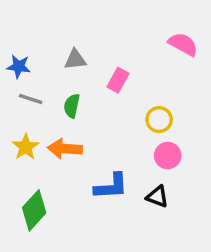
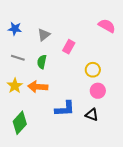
gray triangle: (75, 60) -> (44, 35), turned -32
blue star: (19, 66) -> (15, 29), moved

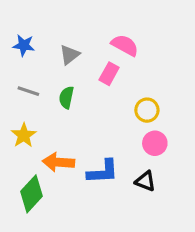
pink semicircle: (107, 26) -> (125, 45), moved
orange arrow: (38, 87) -> (58, 162), moved

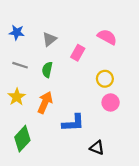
pink semicircle: (125, 45) -> (107, 37), moved
orange arrow: (58, 162) -> (45, 102), moved, turned 110
black triangle: (145, 181) -> (97, 148), moved

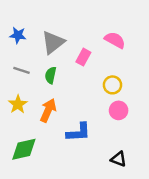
gray triangle: (49, 39) -> (53, 42), size x1.5
green diamond: (22, 139) -> (24, 149), turned 35
black triangle: (97, 148) -> (119, 159), moved

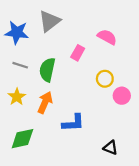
blue star: (18, 35) -> (17, 32), size x1.5
gray triangle: (53, 42) -> (50, 21), moved
green semicircle: (51, 75) -> (47, 70), size x1.5
pink circle: (119, 110) -> (122, 96), moved

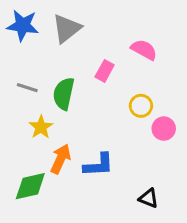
blue star: (17, 32) -> (23, 25), moved
yellow star: (17, 97) -> (41, 127), moved
orange arrow: (45, 102) -> (61, 159), moved

